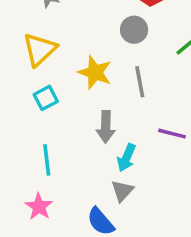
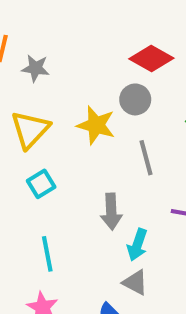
yellow star: (95, 72) -> (96, 125), moved
gray triangle: (122, 191) -> (135, 282), turned -40

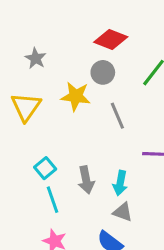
gray star: (35, 68) -> (36, 58), moved, turned 30
cyan square: (41, 184) -> (45, 168), moved
gray arrow: (111, 212) -> (86, 180), moved

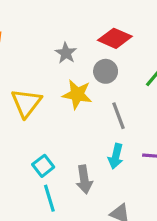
gray star: (36, 58) -> (66, 53), moved
cyan arrow: (120, 183) -> (116, 156), moved

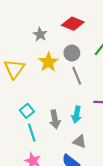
gray circle: (106, 71) -> (72, 53), moved
yellow star: (77, 94) -> (48, 62), turned 30
cyan arrow: (116, 156) -> (77, 115), moved

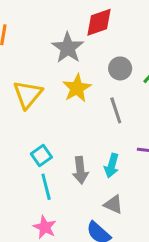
red diamond: (73, 24) -> (99, 22), moved, turned -45
gray star: (40, 34) -> (68, 48), size x1.5
gray circle: (72, 53) -> (120, 68), moved

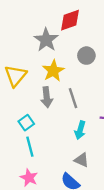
gray line: (116, 110) -> (73, 98), moved
gray arrow: (80, 170) -> (47, 97), moved

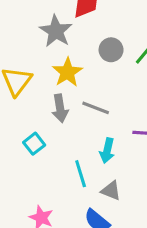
gray line: (73, 98) -> (96, 108), turned -48
cyan line: (30, 147) -> (81, 174), moved

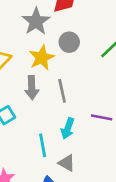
gray circle: (111, 50) -> (69, 42), moved
gray line: (96, 108) -> (62, 91), turned 50

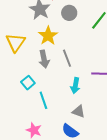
gray circle: (69, 42) -> (69, 13), moved
cyan line: (43, 145) -> (43, 100), moved

